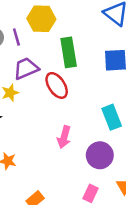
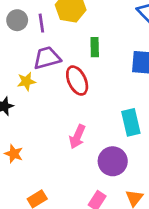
green rectangle: (69, 52) -> (95, 47), size x0.6

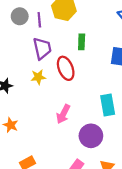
purple trapezoid: (47, 58) -> (42, 48), turned 90
yellow star: (26, 81) -> (38, 77), moved

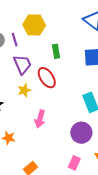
pink arrow: (63, 114) -> (40, 119), moved

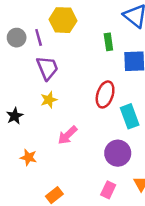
green rectangle: (56, 51) -> (108, 42), moved
red ellipse: (47, 78) -> (105, 94), moved, turned 50
pink arrow: (40, 119) -> (67, 135), turned 30

